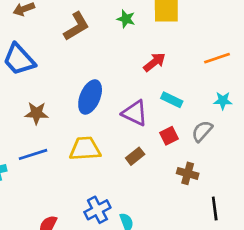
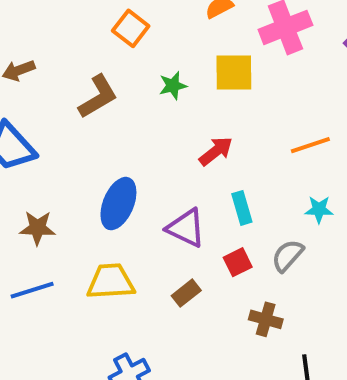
green star: (126, 19) -> (173, 86), turned -30
cyan rectangle: (172, 100) -> (242, 208), turned 48

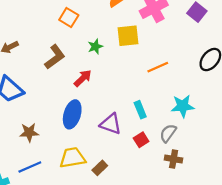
orange line: (310, 145) -> (158, 67), moved
red arrow: (216, 151) -> (83, 78), moved
cyan star: (319, 209) -> (183, 106), size x1.5
brown rectangle: (186, 293) -> (100, 168), moved
brown cross: (266, 319) -> (174, 159), moved

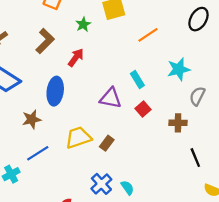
blue ellipse: (72, 114) -> (55, 91), moved
gray semicircle: (168, 133) -> (197, 96), moved

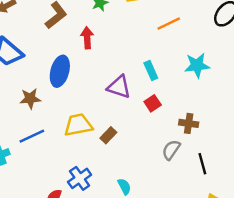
red arrow: (76, 58) -> (87, 38), turned -48
gray semicircle: (197, 96) -> (171, 150), moved
blue cross: (101, 184) -> (80, 178), moved

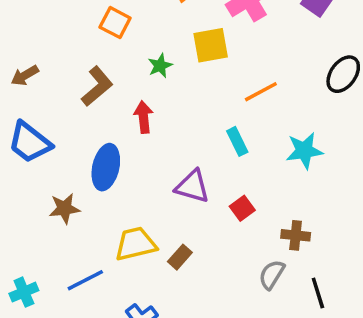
cyan rectangle: (151, 71) -> (237, 141), moved
blue line: (32, 136) -> (85, 280), moved

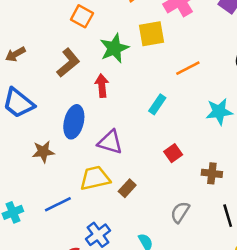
green star: (160, 66) -> (114, 48), size x1.6
cyan rectangle: (237, 141) -> (157, 104), moved, turned 60
purple triangle: (192, 186) -> (110, 142), moved
gray semicircle: (272, 275) -> (180, 212), moved

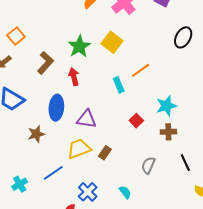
orange square: (82, 16) -> (16, 36), moved, turned 30
yellow square: (152, 34) -> (112, 42), moved, turned -35
orange line: (188, 68) -> (141, 70), moved
cyan rectangle: (157, 104) -> (119, 85), turned -49
cyan star: (219, 112) -> (166, 106), moved

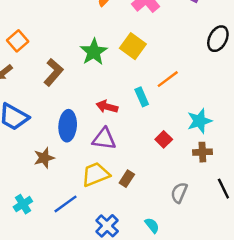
red arrow: (74, 77) -> (107, 107), moved, turned -60
cyan cross: (20, 184) -> (23, 204), moved

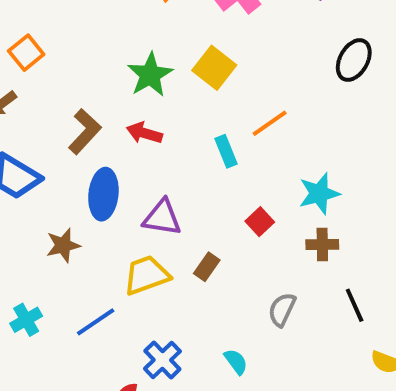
brown L-shape: (53, 72) -> (85, 131), moved
red arrow: (107, 107) -> (144, 133), moved
brown rectangle: (127, 179) -> (207, 267), moved

